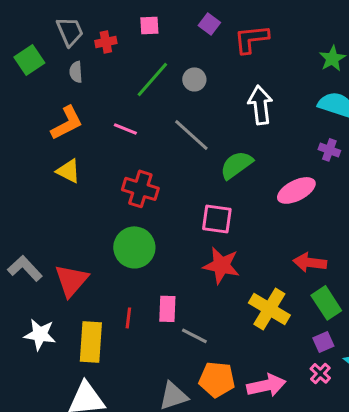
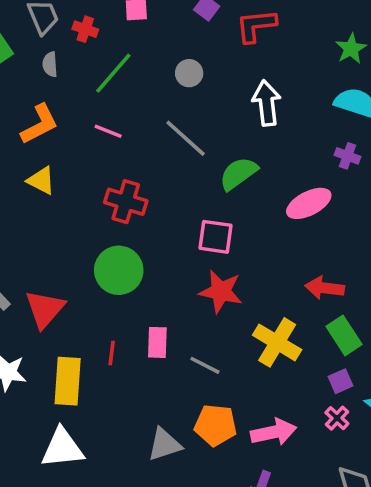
red cross: (106, 42) -> (85, 29), turned 30
green line: (152, 79) -> (113, 73), moved
gray line: (194, 336) -> (205, 365), moved

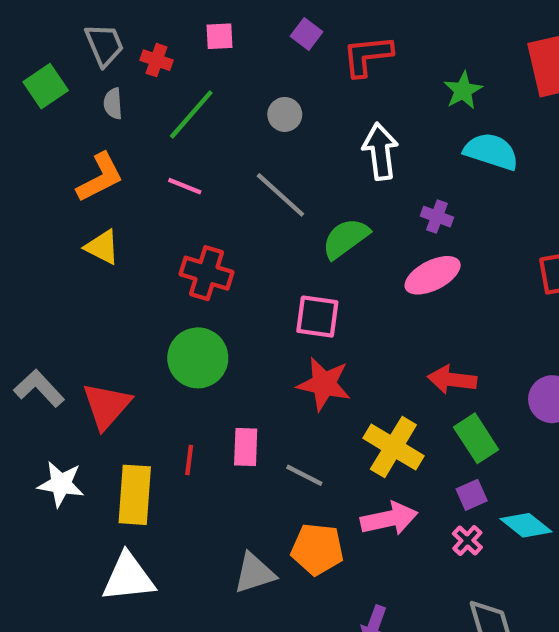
green star: (351, 49) -> (463, 91), moved
purple cross: (347, 156) -> (437, 217), moved
pink arrow: (274, 432) -> (389, 519), moved

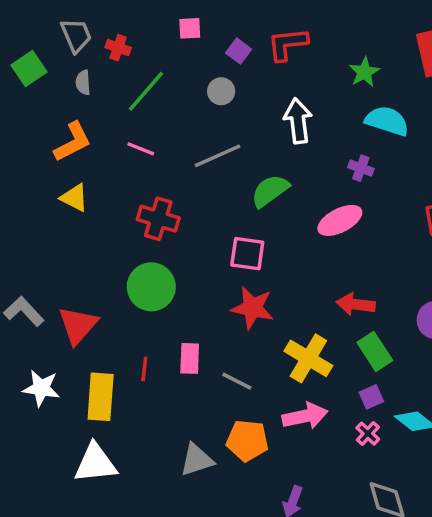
purple square: (306, 34) -> (239, 51), moved
pink square: (220, 36) -> (190, 28), moved
gray line: (280, 195) -> (218, 156), turned -66
purple cross: (437, 217) -> (361, 168), moved

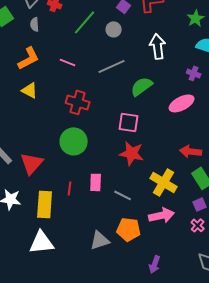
green line: (146, 91) -> (85, 22), moved

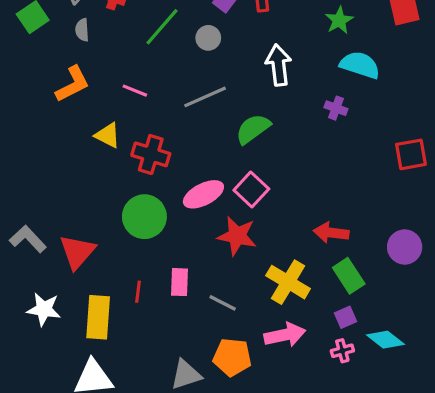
yellow triangle: (30, 90) -> (108, 135), moved
pink ellipse: (182, 103) -> (203, 194), moved
pink square: (129, 122) -> (251, 190), moved, turned 35
pink cross: (198, 225) -> (342, 351), turned 32

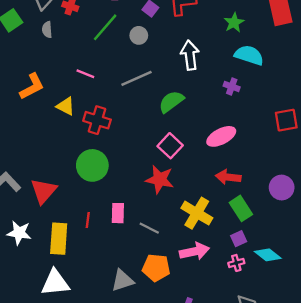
orange L-shape: (73, 84) -> (32, 86), moved
pink ellipse: (203, 194) -> (221, 136), moved

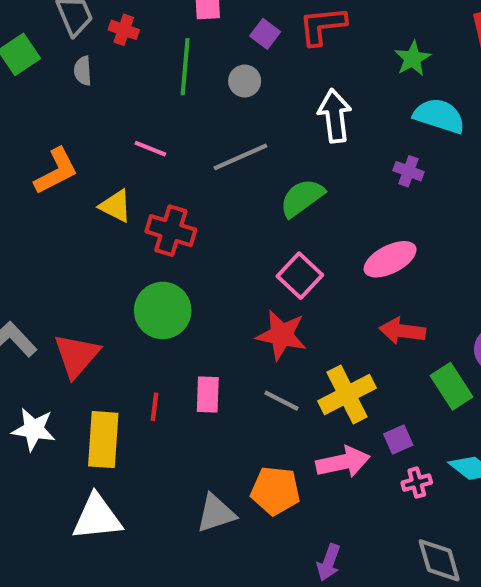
green line: (105, 27) -> (185, 67), turned -36
green rectangle: (241, 208) -> (452, 386), moved
yellow cross: (197, 213) -> (347, 394), turned 32
gray line: (149, 228) -> (281, 401), moved
purple square: (239, 239) -> (398, 440), moved

